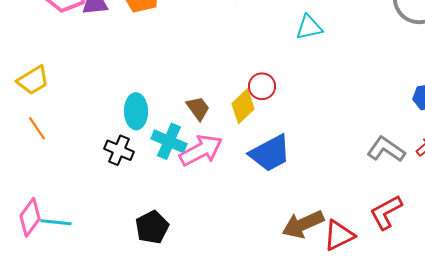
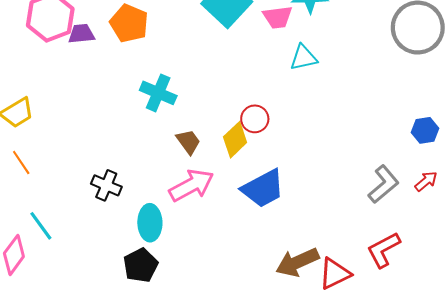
cyan ellipse: (136, 111) -> (150, 223), moved
cyan cross: (169, 141) -> (158, 93), moved
gray L-shape: (386, 149) -> (383, 184), turned 105
cyan line: (56, 222) -> (41, 226), moved, turned 48

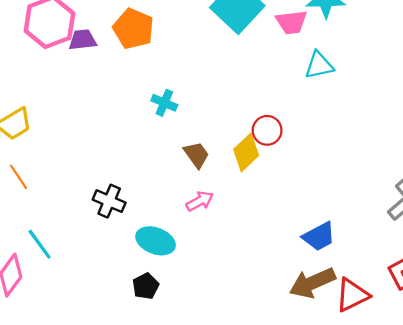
cyan cross: (158, 93) -> (164, 103), size x0.7
pink arrow: (191, 185) -> (200, 201), size x0.6
blue trapezoid: (263, 188) -> (319, 236), moved, size x0.7
cyan ellipse: (150, 223) -> (156, 241), turned -68
black pentagon: (141, 265) -> (146, 286), size x0.7

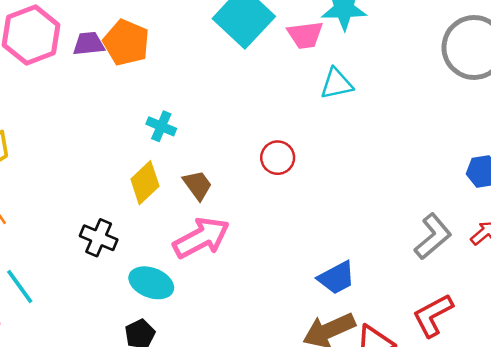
purple trapezoid: (83, 40) -> (89, 44), moved
yellow diamond: (246, 152) -> (145, 183), moved
pink arrow: (200, 201) -> (201, 238), size x1.8

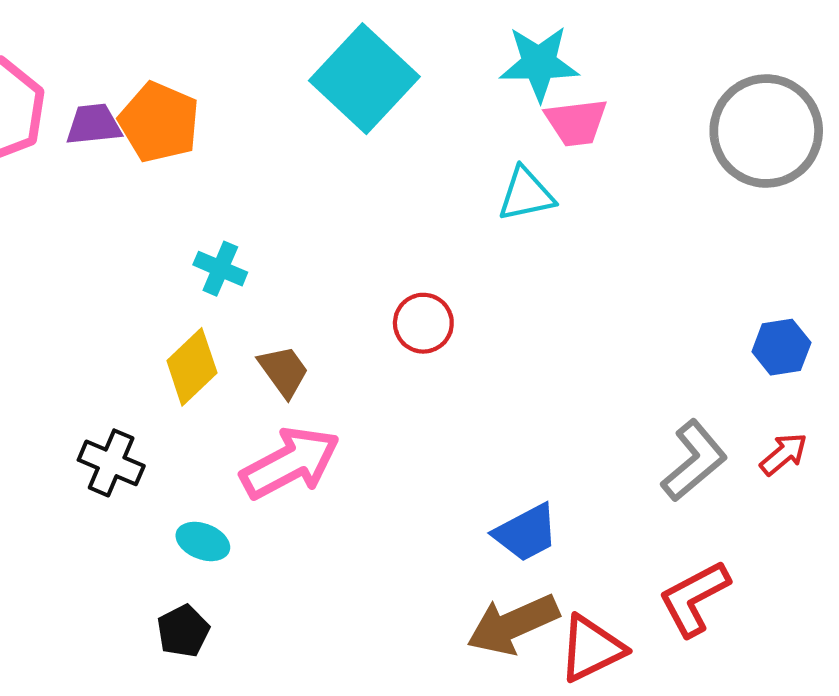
pink trapezoid: (305, 35) -> (576, 122), moved
cyan ellipse: (151, 283) -> (203, 541), size x0.7

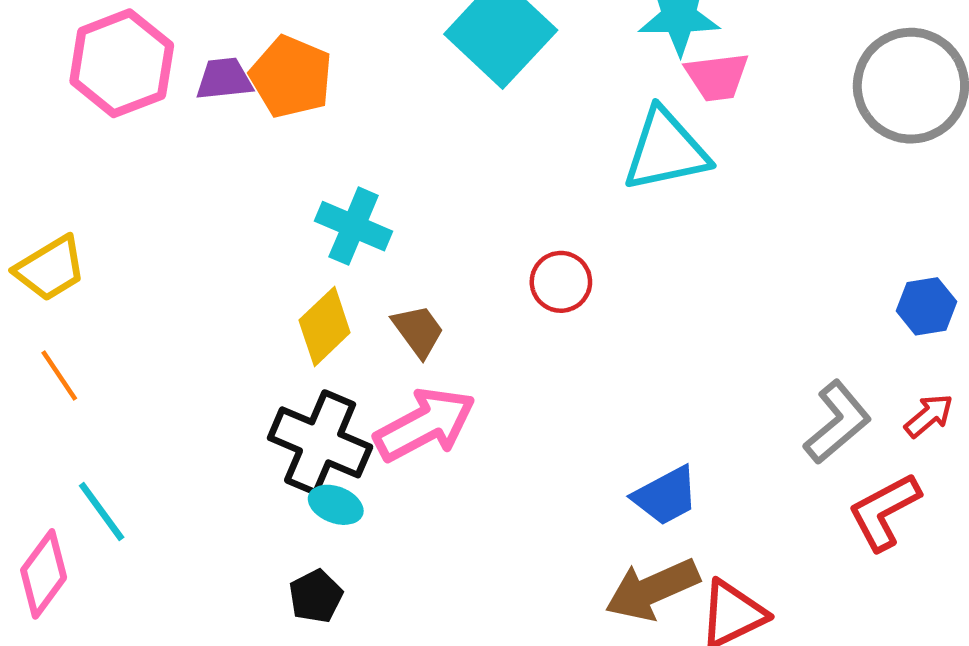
cyan triangle: (526, 194) -> (666, 150), size x1.5
cyan cross: (220, 269) -> (354, 226), size x1.4
black cross: (111, 463) -> (320, 442), moved, size x1.5
red L-shape: (694, 598) -> (884, 511), moved

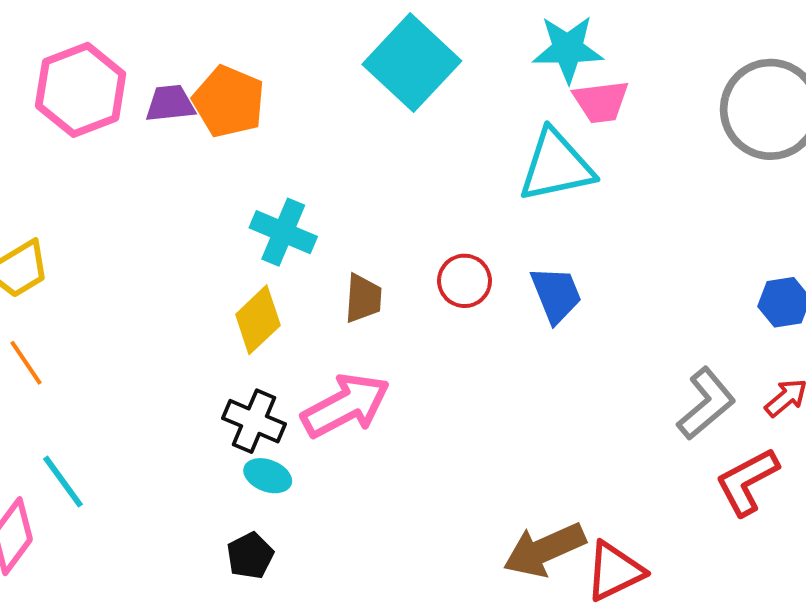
brown trapezoid: (418, 331) -> (363, 298), moved, turned 40
black cross: (320, 442) -> (254, 421), size x0.7
blue trapezoid: (666, 496) -> (556, 294), moved, turned -84

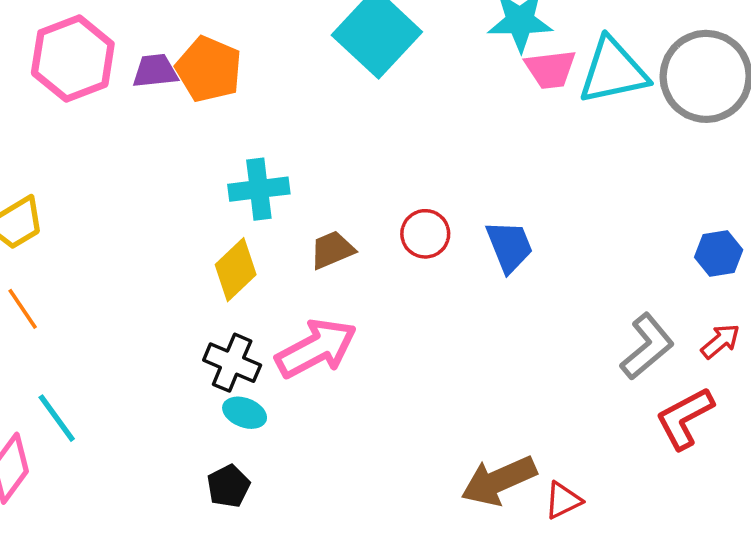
cyan triangle: (556, 166) -> (613, 71), moved
cyan cross: (283, 232) -> (259, 189), turned -30
brown trapezoid: (363, 298) -> (332, 250), turned -117
red triangle: (615, 571) -> (563, 500), size x0.7

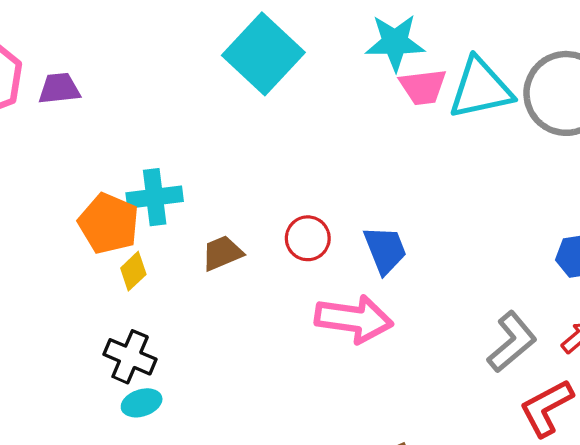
orange pentagon: (209, 69) -> (109, 223), moved
yellow diamond: (236, 270) -> (133, 271), size x0.7
pink arrow: (316, 348) -> (354, 319), moved, turned 36
cyan ellipse: (245, 413) -> (142, 403), turned -39

